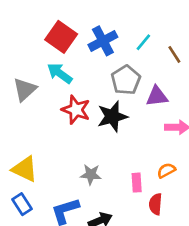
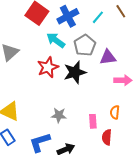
brown line: (174, 54) -> (121, 11), moved
cyan arrow: (60, 73) -> (56, 40), moved
red star: (76, 110) -> (48, 67), turned 30
orange semicircle: (166, 170) -> (115, 112), turned -56

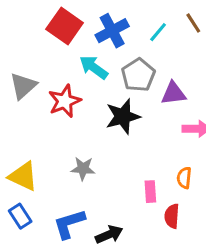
red star: (48, 67) -> (65, 101), moved
gray star: (59, 115) -> (83, 169), moved

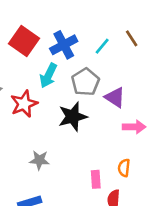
cyan arrow: (94, 67) -> (48, 76), turned -100
purple triangle: (173, 93) -> (115, 97), turned 40

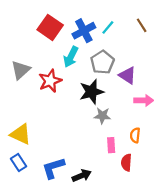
cyan line: (102, 46) -> (108, 27), moved
gray star: (39, 160) -> (102, 116), moved

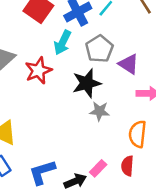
orange semicircle: (135, 135) -> (138, 134), size x1.5
pink rectangle: (111, 145) -> (98, 168), moved, turned 48

